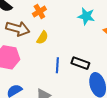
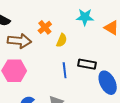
orange cross: (39, 11) -> (45, 27), moved
yellow semicircle: (42, 38) -> (62, 40), moved

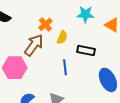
brown arrow: (19, 41) -> (34, 45), moved, turned -60
black rectangle: (87, 64) -> (86, 50), moved

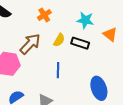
orange cross: (45, 24) -> (44, 15), moved
black rectangle: (86, 50) -> (80, 43), moved

